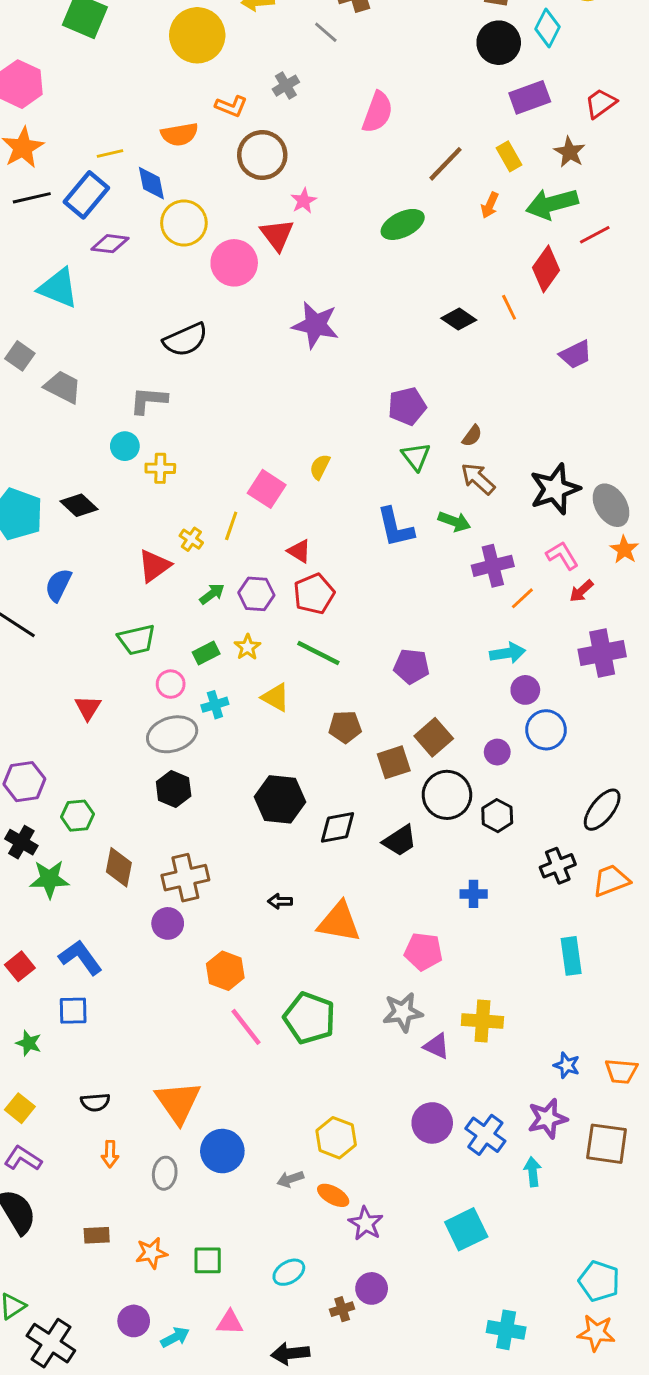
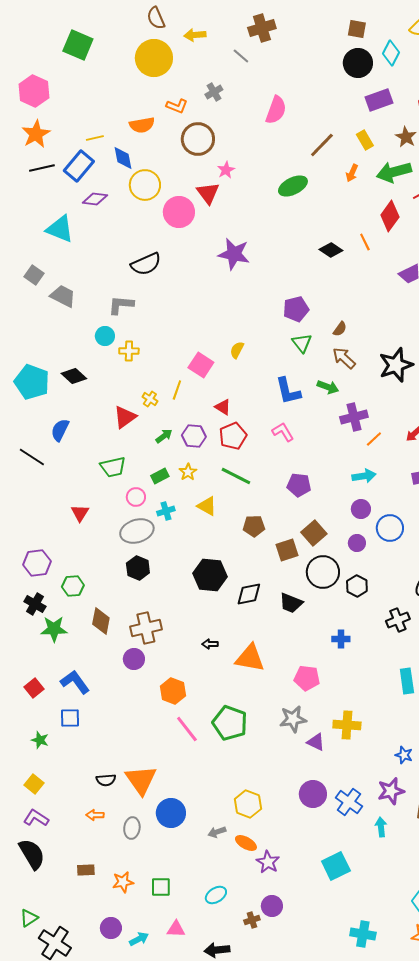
pink L-shape: (562, 555) -> (283, 432), moved
purple circle: (525, 690) -> (361, 509), moved
black trapezoid: (400, 841) -> (291, 603), turned 55
black semicircle: (95, 1102) -> (106, 780), moved
orange arrow: (110, 1154) -> (95, 815), turned 90

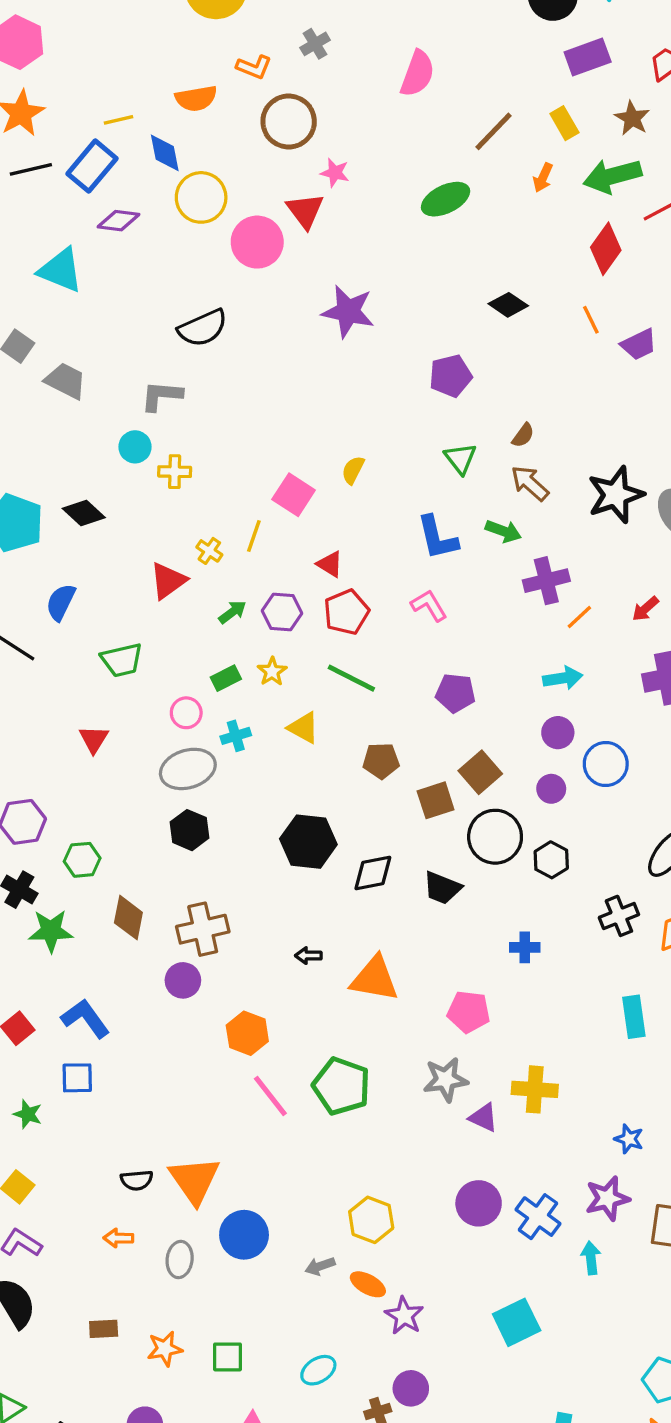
pink star: (226, 170) -> (335, 173), turned -30
orange line: (365, 242) -> (591, 320), moved
purple pentagon: (296, 309) -> (450, 376), moved
green trapezoid: (113, 467) -> (122, 660), moved

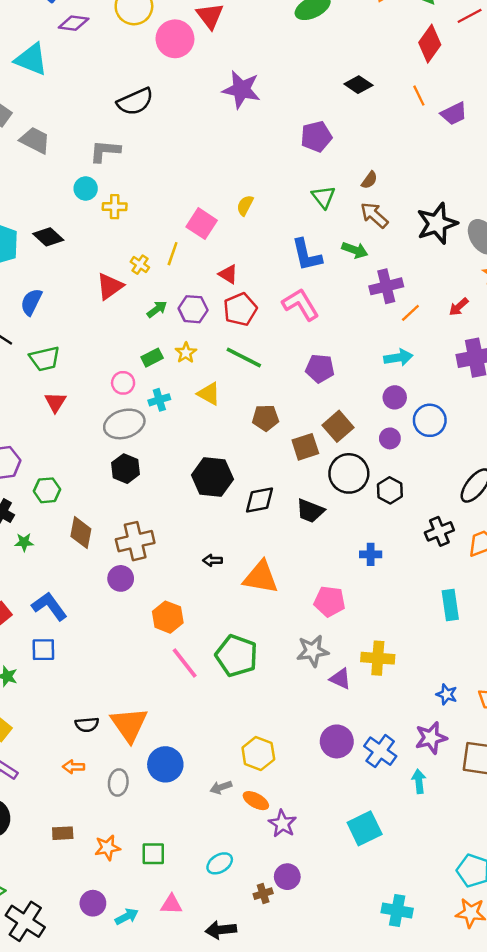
pink L-shape: (429, 605) -> (301, 304), size x1.4
green trapezoid: (122, 660) -> (45, 359), moved
green star: (51, 931) -> (24, 542), size x0.6

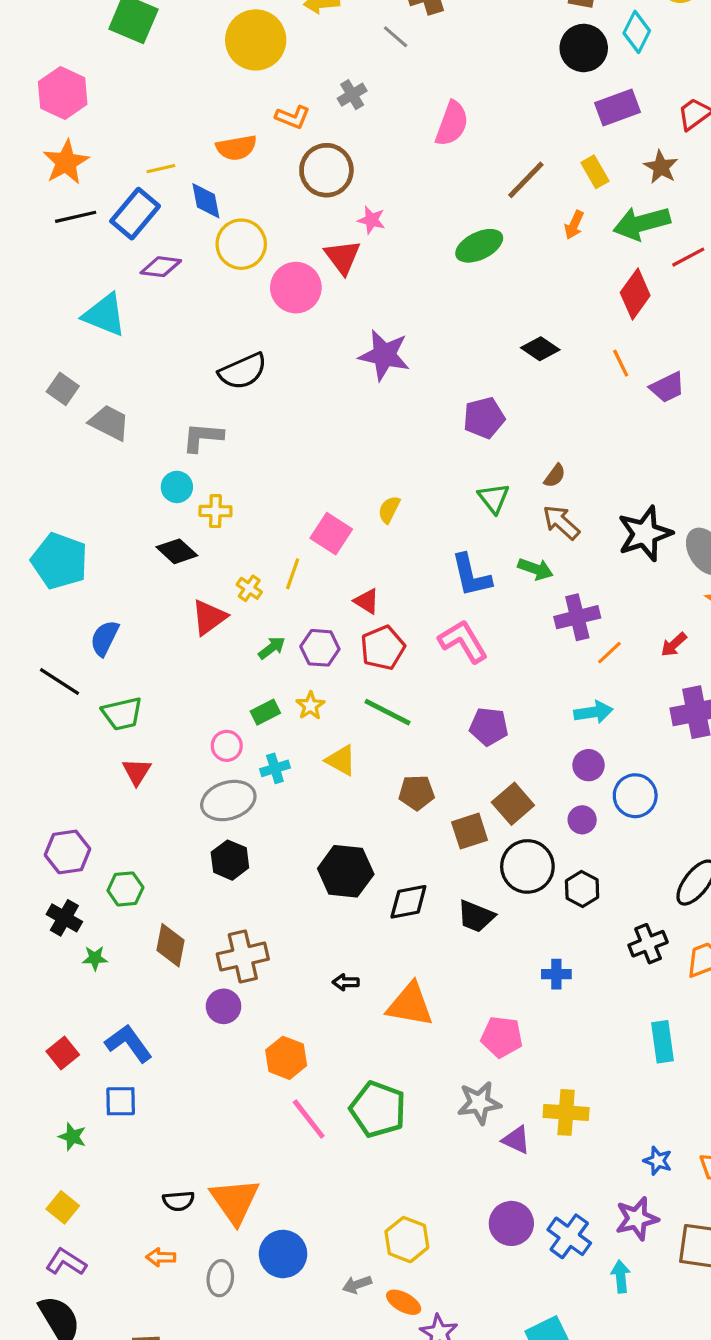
black diamond: (48, 237) -> (177, 551), moved

